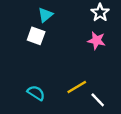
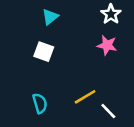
white square: (36, 36) -> (44, 52), moved
cyan semicircle: (36, 93) -> (40, 103), turned 42

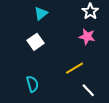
white square: (44, 52) -> (36, 42), turned 35
yellow line: (85, 97) -> (74, 68), moved

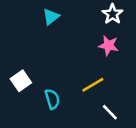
white square: (36, 42) -> (21, 81), moved
cyan semicircle: (32, 84) -> (52, 99), moved

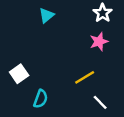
pink star: (109, 45) -> (99, 42), turned -30
cyan semicircle: (52, 99) -> (41, 99), moved, turned 36

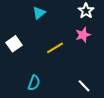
white square: (19, 74) -> (14, 44), moved
yellow line: (85, 77) -> (55, 48), moved

